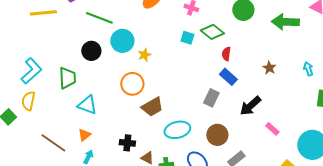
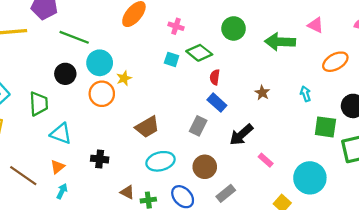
orange circle: (132, 84) -> (102, 94), moved
brown trapezoid: (152, 107) -> (147, 127), moved
black cross: (127, 143) -> (100, 159), moved

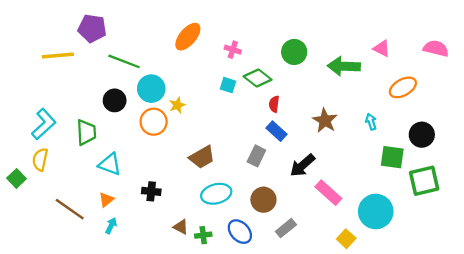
brown star: (262, 93) -> (325, 121), size x1.5
pink rectangle: (266, 160) -> (328, 193), size x1.6

